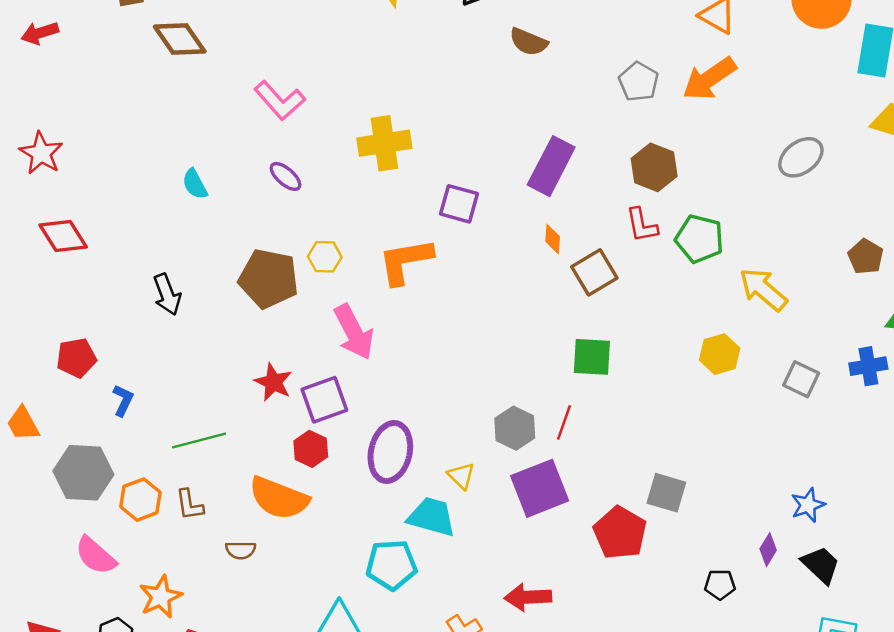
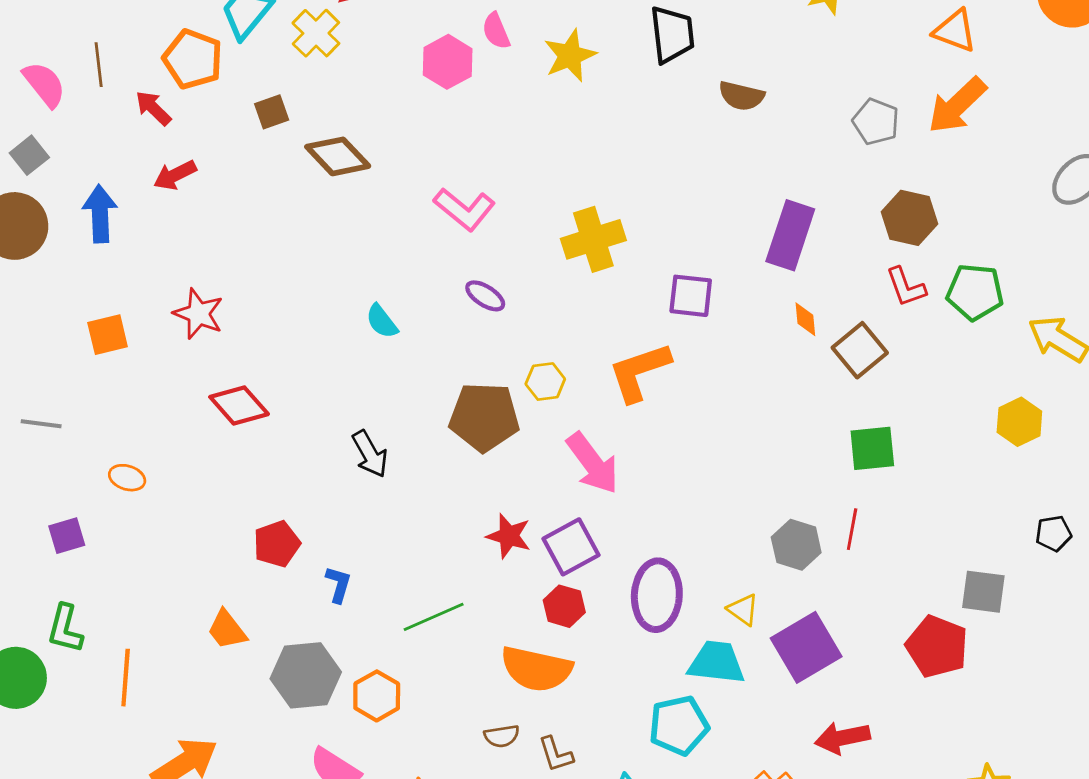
purple square: (540, 488) -> (806, 647), moved
brown L-shape: (190, 505) -> (556, 754), moved
black pentagon: (720, 585) -> (1053, 533), moved

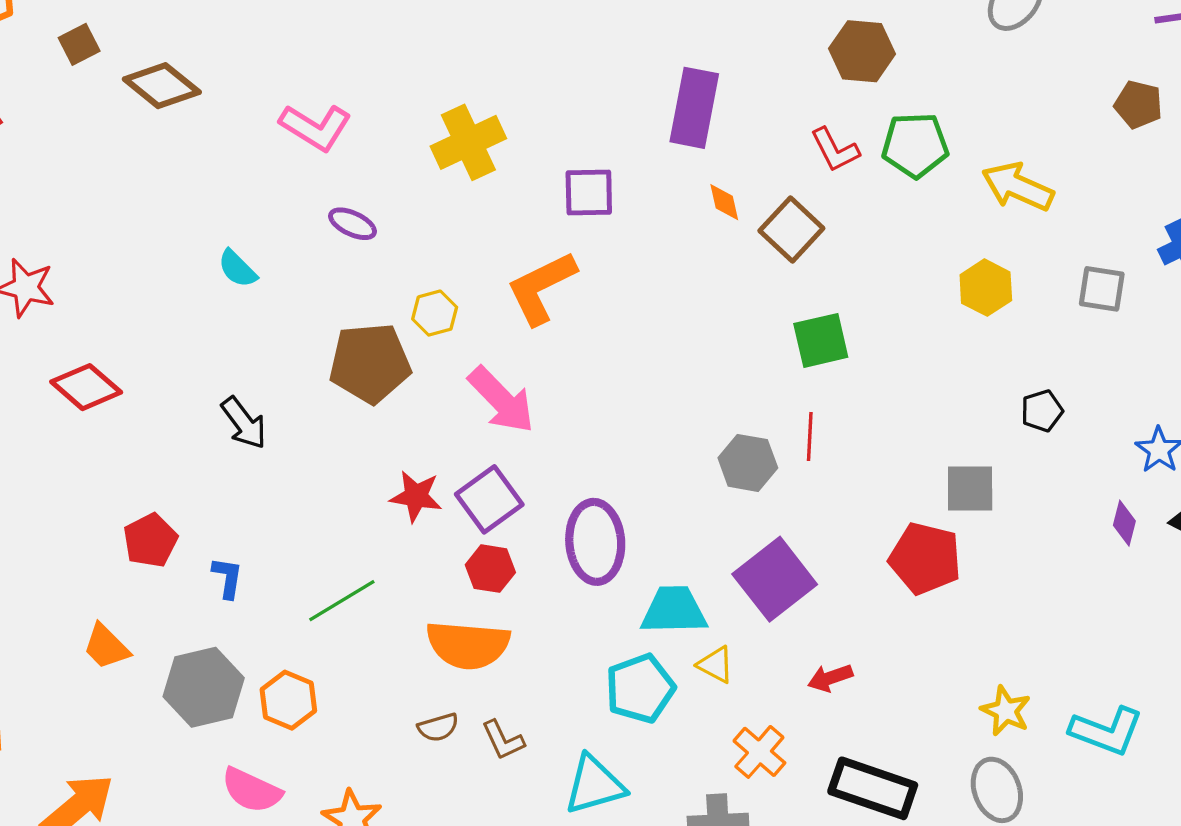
brown hexagon: (910, 218) -> (862, 51), moved
yellow triangle: (743, 610) -> (716, 665), moved
red arrow: (842, 738) -> (830, 678), size x0.7

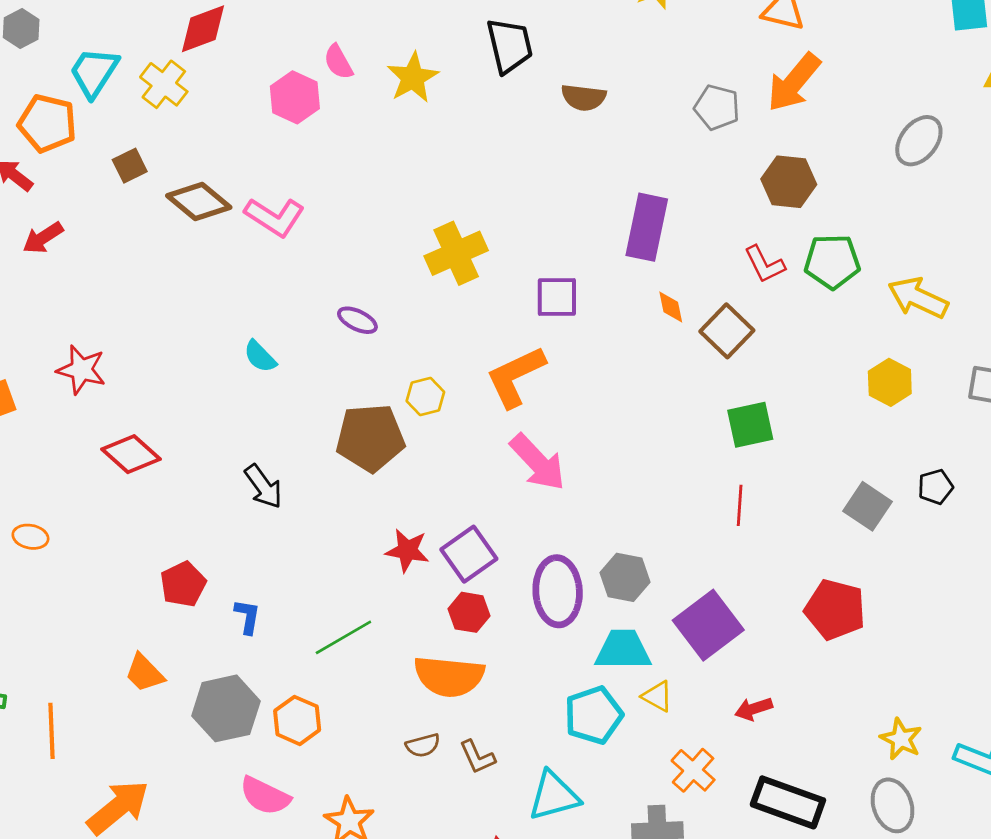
pink L-shape: (316, 127) -> (275, 217), moved
pink arrow: (501, 400) -> (538, 462), moved
gray hexagon: (748, 463) -> (625, 577), moved
gray square: (970, 488) -> (867, 506), moved, turned 33

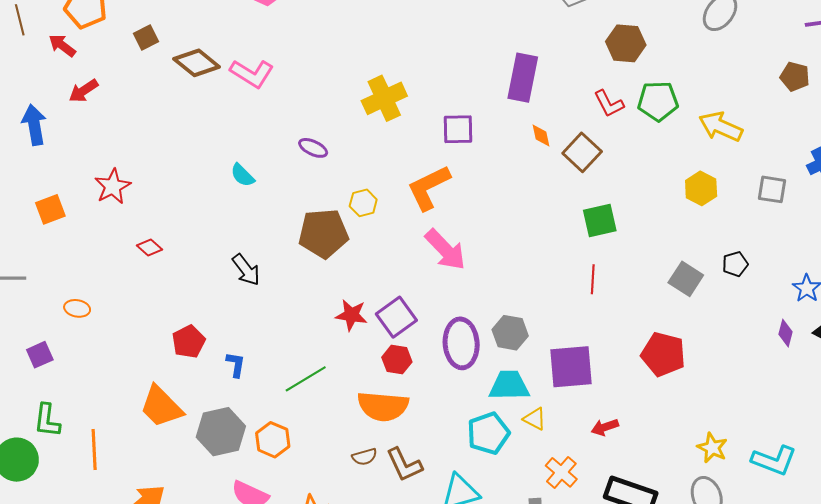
red star: (81, 370) -> (113, 186), turned 30
red diamond: (131, 454) -> (150, 247), size x0.6
purple square: (708, 625) -> (571, 367), turned 33
orange trapezoid: (145, 673) -> (161, 407), size x1.5
brown L-shape: (477, 757) -> (404, 465), size x1.4

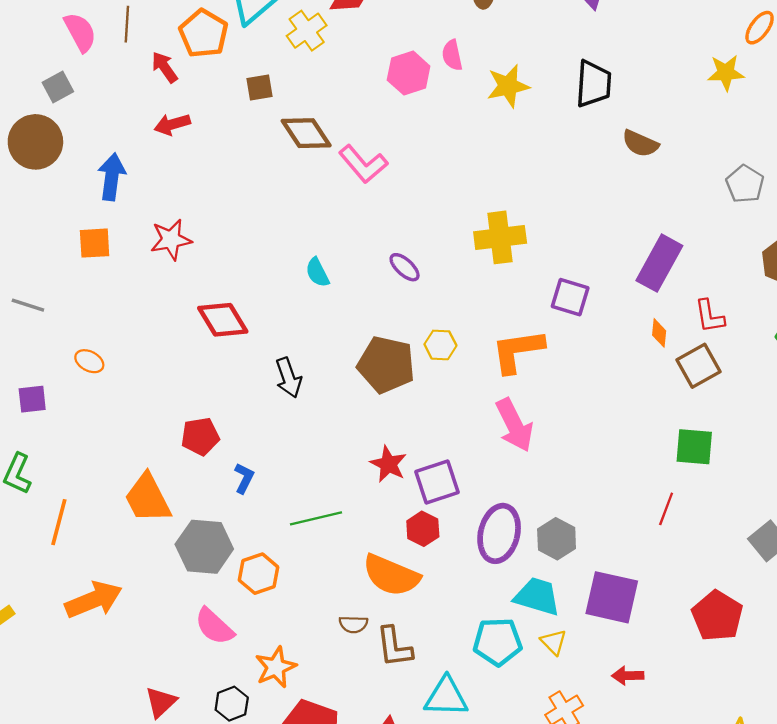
red L-shape: (609, 104) -> (710, 316), moved
blue arrow: (34, 125) -> (112, 177), moved
red diamond: (150, 247) -> (223, 320), moved, size x1.8

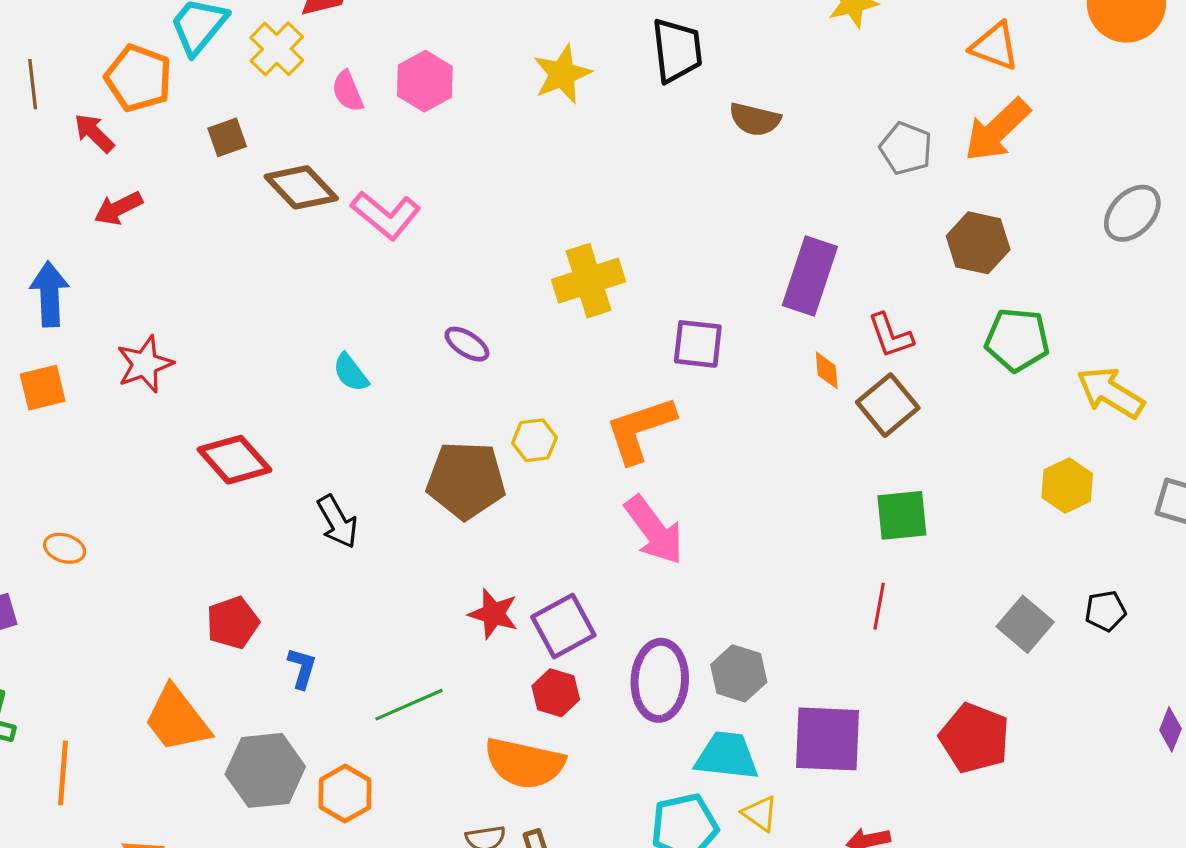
pink semicircle: (452, 55) -> (348, 91), moved

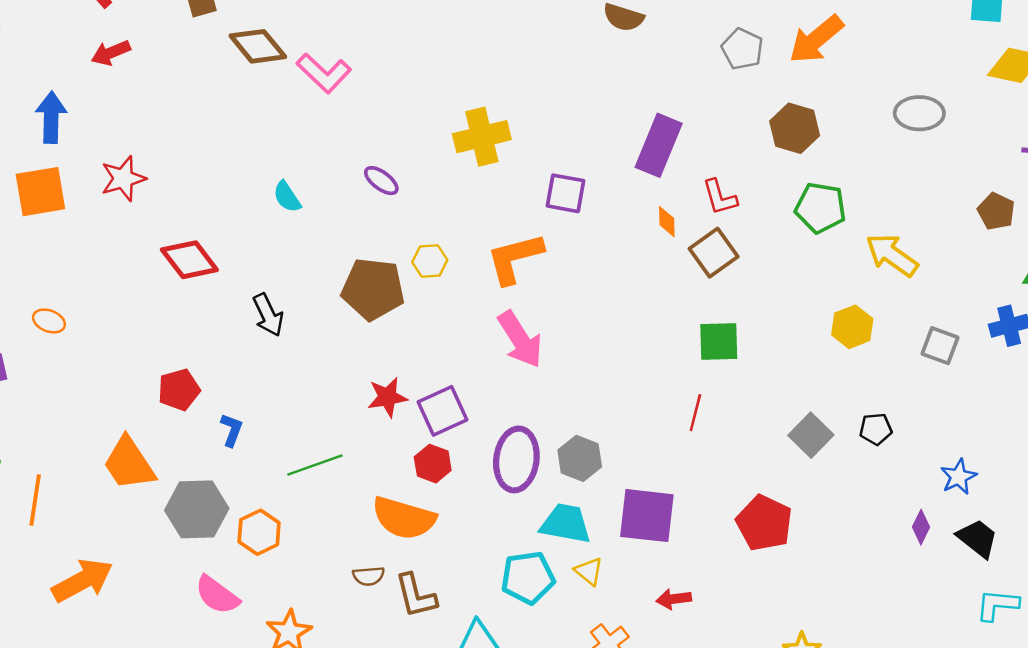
gray ellipse: (1132, 213) -> (919, 113), turned 42
orange square: (43, 388) -> (40, 192), size x1.4
red star: (493, 614) -> (387, 397), turned -30

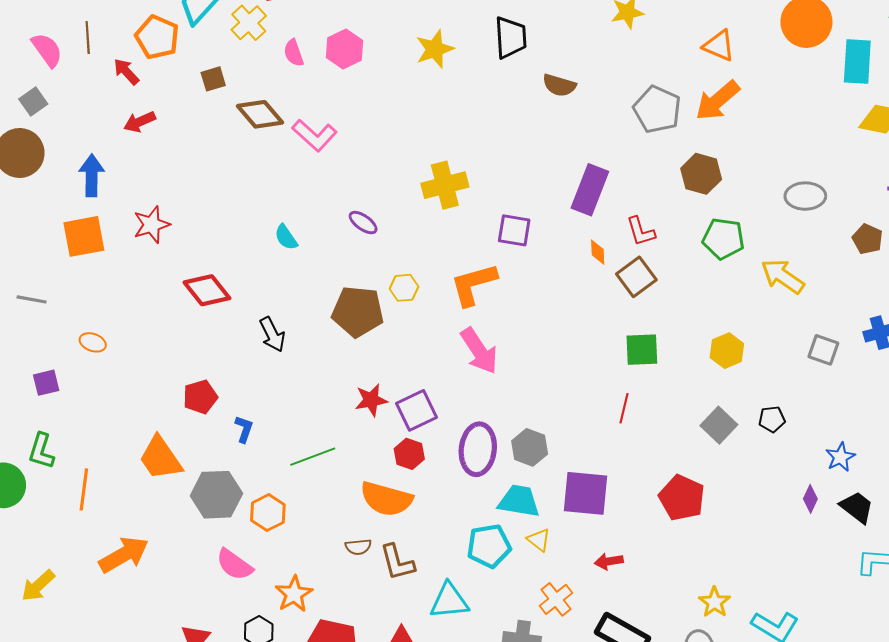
gray pentagon: (742, 49) -> (657, 109), size x1.4
gray ellipse: (919, 113) -> (805, 196), moved
yellow hexagon: (852, 327) -> (727, 351), moved

